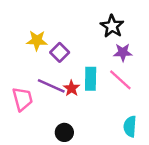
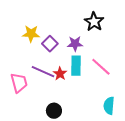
purple star: (123, 52) -> (75, 44), moved

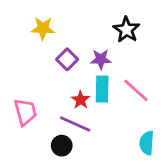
yellow star: (31, 34) -> (43, 28), moved
purple line: (43, 72) -> (75, 124), moved
black circle: (54, 111) -> (62, 146), moved

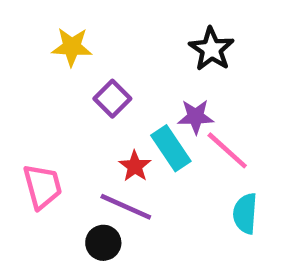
purple star: (101, 59) -> (196, 117), moved
cyan rectangle: (102, 89) -> (171, 148), turned -35
cyan semicircle: (147, 143) -> (245, 213), moved

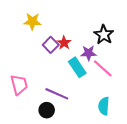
black star: (211, 49) -> (104, 35), moved
red star: (135, 166) -> (64, 43), moved
cyan semicircle: (245, 213) -> (104, 106), moved

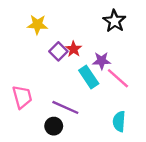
black star: (104, 35) -> (114, 21), moved

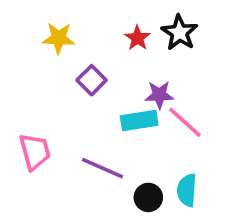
red star: (74, 49) -> (137, 38), moved
cyan rectangle: (89, 77) -> (139, 121), turned -65
black circle: (54, 126) -> (148, 197), moved

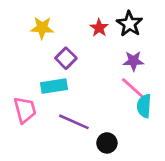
purple star: (159, 95) -> (133, 61), moved
cyan rectangle: (139, 121) -> (54, 86), moved
cyan semicircle: (187, 190) -> (144, 106), moved

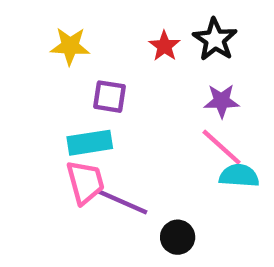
purple square: (66, 58) -> (109, 97), turned -36
cyan semicircle: (144, 106) -> (239, 176), turned 90
pink trapezoid: (25, 110) -> (85, 182), moved

